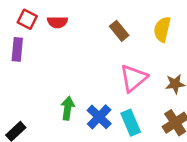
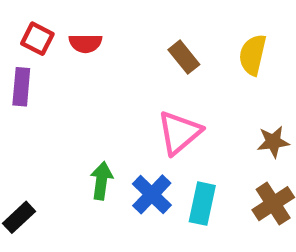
pink triangle: (134, 78) -> (179, 133), moved
cyan rectangle: (131, 123) -> (202, 204), turned 35

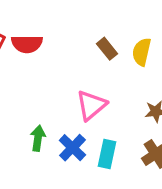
red semicircle: (85, 43) -> (27, 44), size x1.4
brown rectangle: (184, 57) -> (107, 49), moved

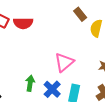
brown rectangle: (107, 49) -> (80, 14), moved

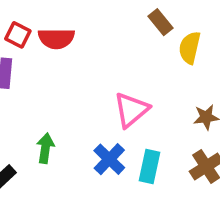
green arrow: (30, 83) -> (45, 148), moved

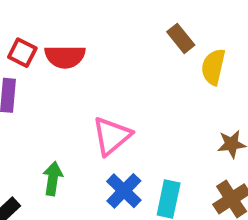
pink triangle: (131, 110) -> (112, 136), moved

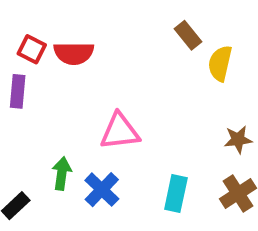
pink triangle: (112, 136) -> (120, 131), turned 33
blue cross: (124, 191) -> (102, 190), moved

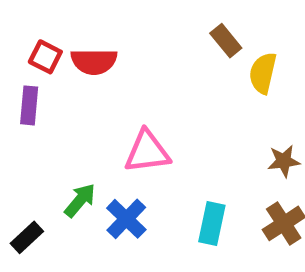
green arrow: (62, 174) -> (80, 200), turned 32

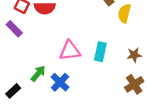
purple rectangle: (29, 105) -> (14, 29), turned -49
cyan rectangle: (212, 223) -> (100, 52), moved

